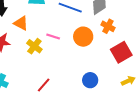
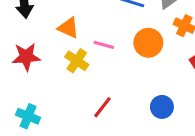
orange triangle: (21, 23) -> (68, 28), moved
red line: (44, 85) -> (102, 107), moved

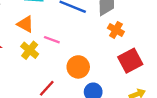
orange circle: (148, 43) -> (78, 67), moved

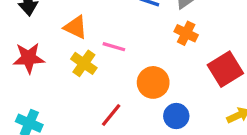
orange cross: (116, 30) -> (186, 33), moved

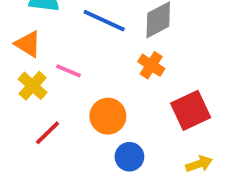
red line: (111, 115) -> (48, 133), moved

